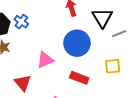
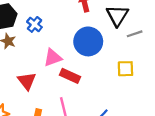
blue cross: (21, 22) -> (34, 24), moved
red rectangle: (79, 78) -> (70, 76), moved

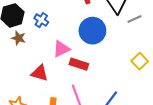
yellow square: (125, 69) -> (140, 61), moved, turned -35
red triangle: (27, 81) -> (40, 73), turned -30

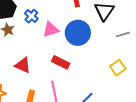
gray line: (135, 19) -> (123, 35), moved
pink triangle: (61, 49) -> (51, 30), moved

